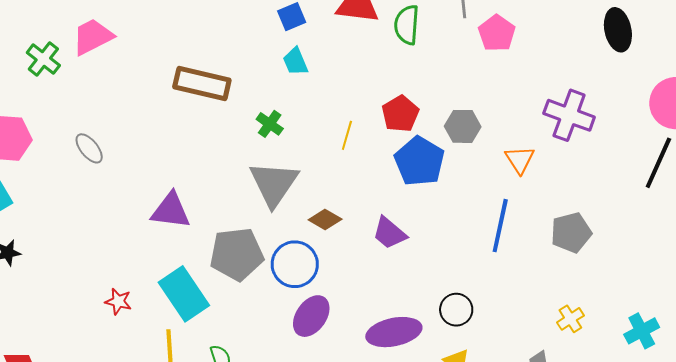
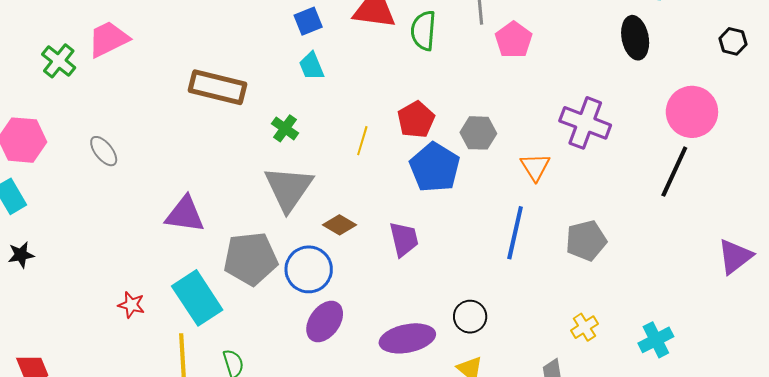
purple trapezoid: (389, 233) -> (404, 239), turned -144

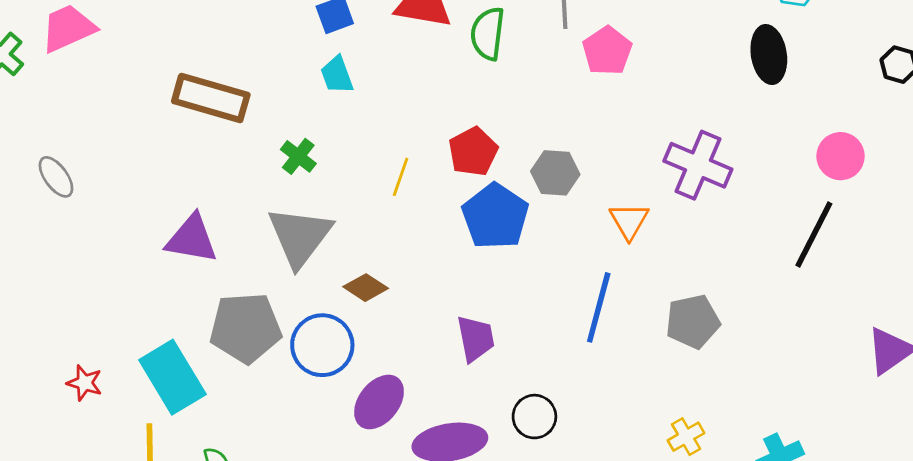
pink circle: (692, 112) -> (840, 156), size x0.7
purple triangle: (185, 214) -> (192, 239), moved
purple trapezoid: (404, 239) -> (476, 338), moved
purple ellipse: (325, 321) -> (379, 402), moved

